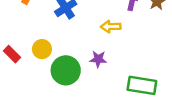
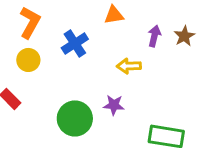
yellow circle: (42, 49) -> (28, 60), moved

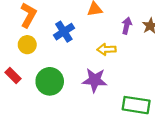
purple star: (114, 105) -> (95, 80), size x1.5
green circle: (75, 118) -> (50, 81), moved

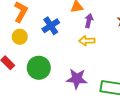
purple arrow: (127, 26) -> (89, 21), moved
purple star: (95, 80) -> (77, 79), moved

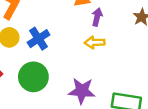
blue cross: (51, 26) -> (39, 39), moved

